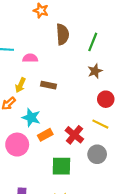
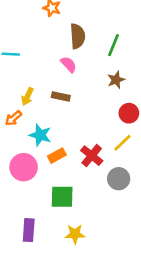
pink semicircle: (30, 58) -> (69, 64), moved, turned 48
yellow line: (100, 124) -> (122, 143), turned -70
green square: (61, 166) -> (62, 197), moved

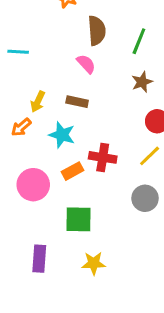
cyan star: (40, 135) -> (62, 135), moved
red cross: (92, 156) -> (103, 157), moved, turned -30

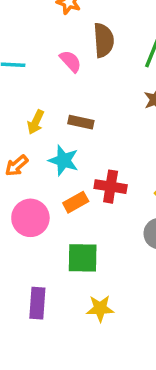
pink semicircle: (86, 64) -> (70, 61), moved
orange arrow: (21, 127) -> (17, 166), moved

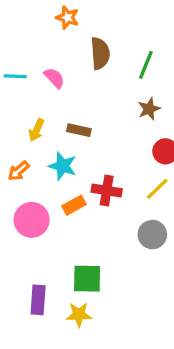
pink semicircle: (70, 61) -> (54, 78), moved
green square: (83, 258) -> (87, 279), moved
yellow star: (100, 308) -> (79, 315), moved

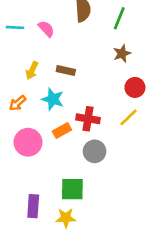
gray circle: (152, 235) -> (95, 151), moved

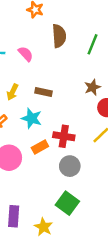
brown star: (122, 54) -> (92, 87), moved
green square: (72, 189) -> (67, 203), moved, turned 35
yellow star: (66, 218) -> (44, 227), turned 30

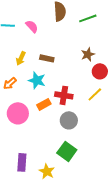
green line: (92, 44) -> (88, 18), turned 48

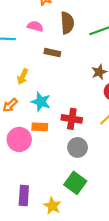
pink semicircle: (32, 26) -> (35, 26), moved, turned -32
brown rectangle: (47, 58) -> (52, 53), moved
orange rectangle: (44, 104) -> (40, 127), moved, turned 32

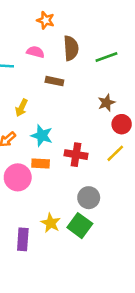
gray circle: (78, 147) -> (89, 198), moved
yellow star: (52, 206) -> (51, 223), moved

